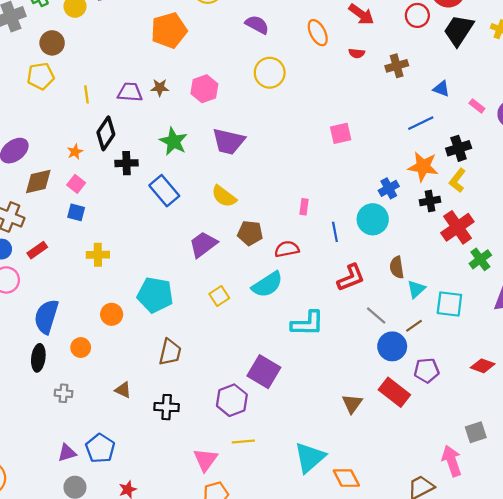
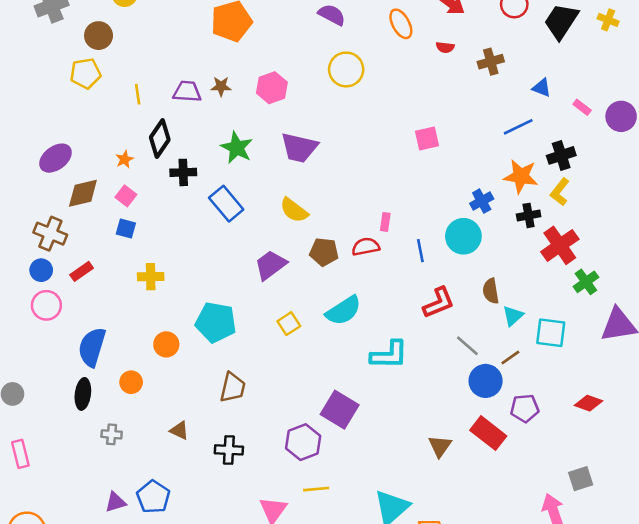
red semicircle: (287, 249) -> (366, 247), moved

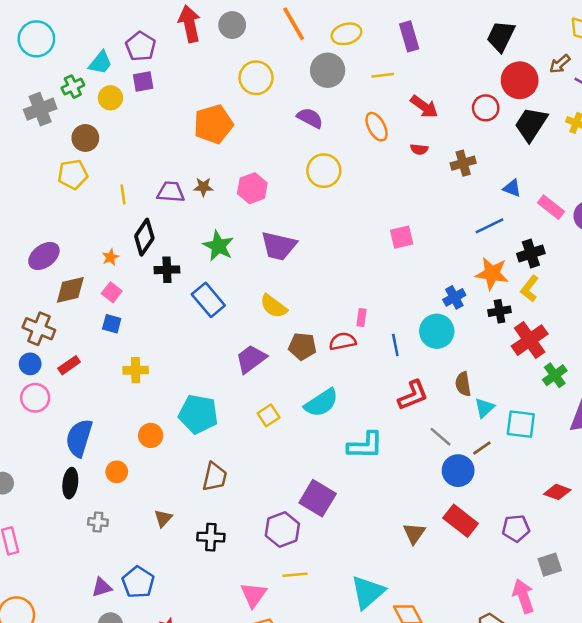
pink rectangle: (582, 107) -> (551, 207), size x1.5
purple pentagon: (525, 408) -> (516, 528), moved
brown triangle: (179, 430) -> (163, 518), turned 48

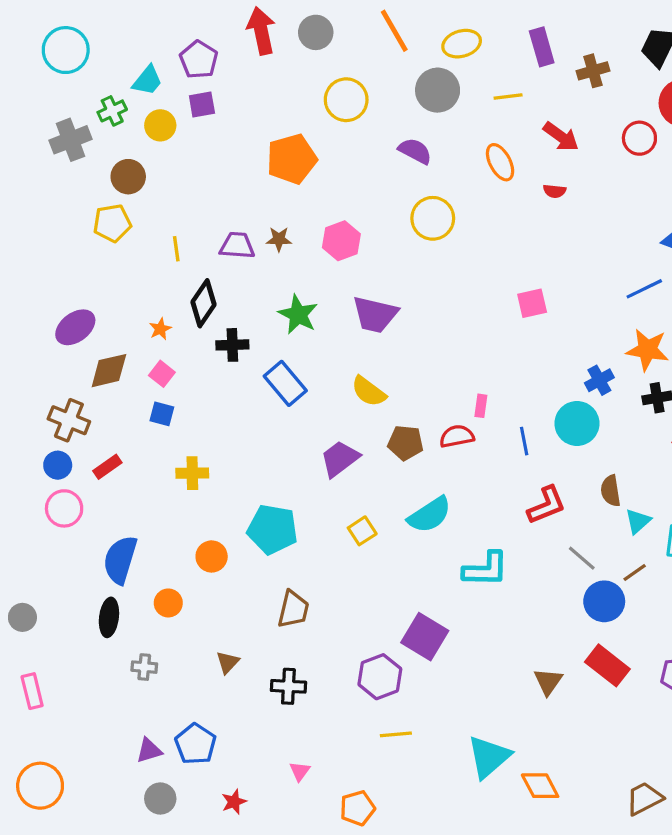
brown cross: (463, 163) -> (593, 71), moved
pink triangle: (254, 595) -> (300, 771), moved, size x0.6

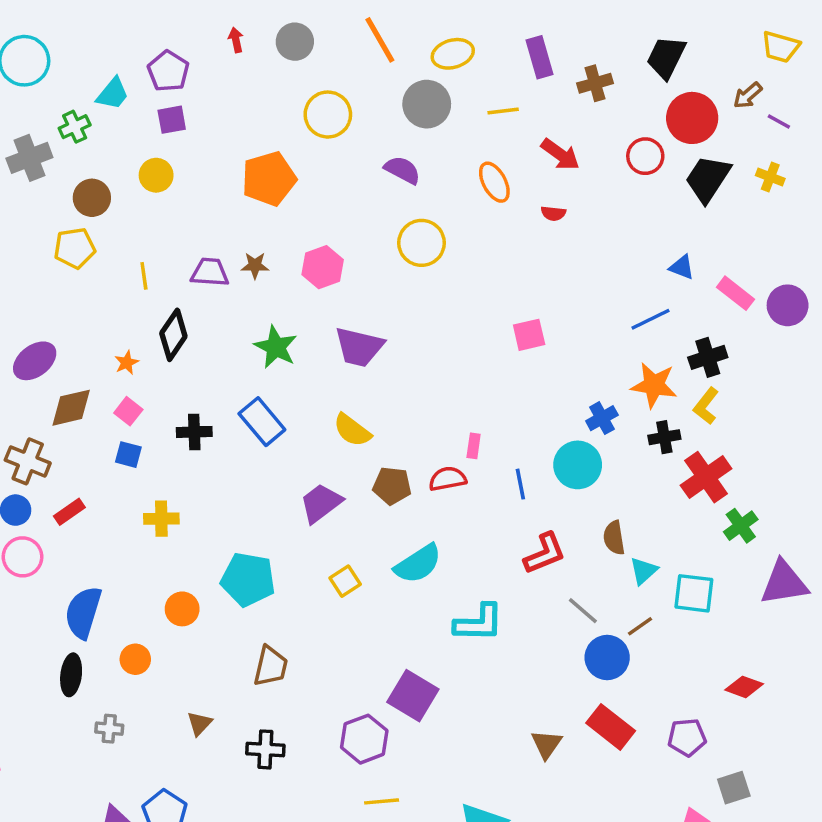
red arrow: (261, 31) -> (236, 40), size x0.5
yellow circle: (160, 125) -> (156, 175), moved
black cross: (232, 345) -> (194, 432), moved

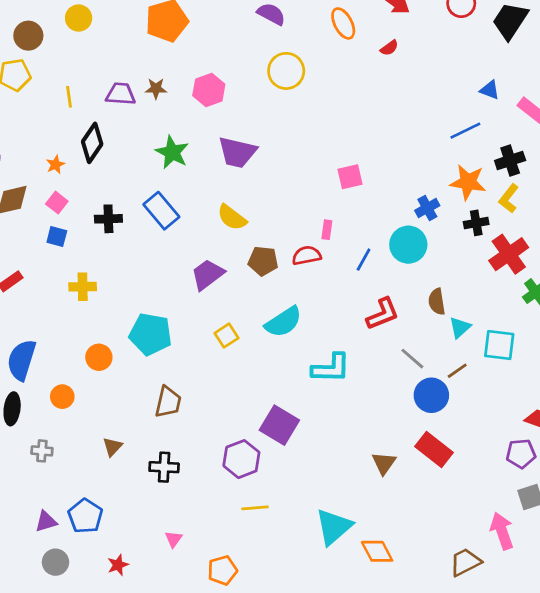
red semicircle: (553, 213) -> (389, 48), turned -42
pink square: (529, 335) -> (350, 177), moved
blue line: (520, 484) -> (364, 260), turned 40
purple pentagon: (687, 737) -> (521, 454), moved

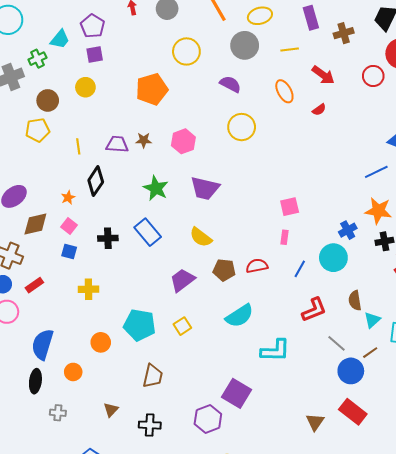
pink rectangle: (327, 230) -> (284, 237), moved
yellow square: (226, 336) -> (182, 326), moved

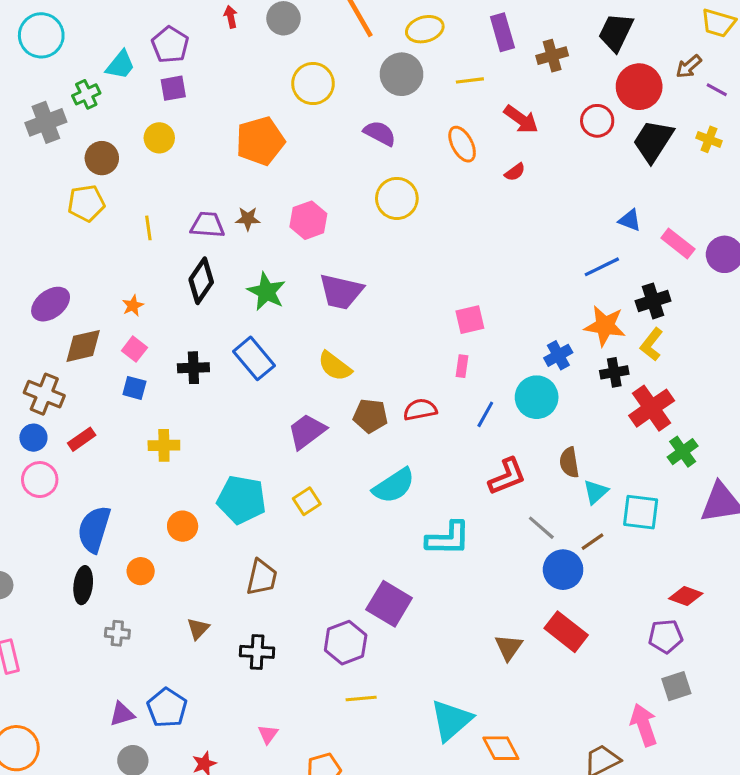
black diamond: (96, 181) -> (201, 281), moved

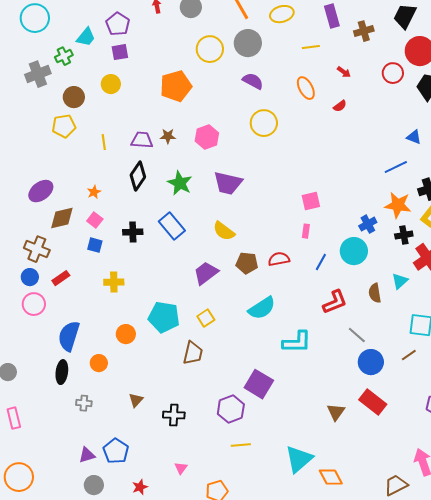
gray circle: (402, 74) -> (248, 43), moved
red arrow: (521, 119) -> (344, 72), size x0.6
cyan triangle: (596, 492) -> (400, 281), moved
brown line: (593, 542) -> (409, 355), moved
brown trapezoid: (262, 577) -> (193, 353), moved

